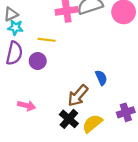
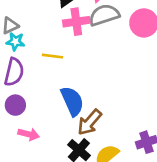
purple circle: (38, 61) -> (15, 105), moved
blue semicircle: (101, 78) -> (72, 101), moved, size x1.6

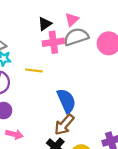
blue semicircle: (72, 101) -> (66, 101), moved

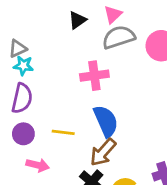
pink cross: (53, 42) -> (94, 76), moved
yellow line: (34, 70) -> (63, 132), moved

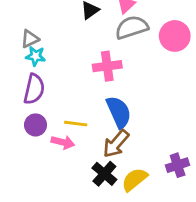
pink arrow: (38, 165) -> (63, 142), moved

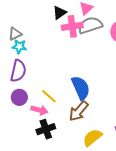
pink cross: (107, 66) -> (72, 26), moved
yellow line: (76, 124) -> (49, 96), turned 35
black cross: (104, 174) -> (46, 129), moved, turned 30

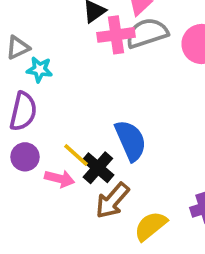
cyan star: (19, 46) -> (40, 69), moved
brown arrow: (79, 111) -> (112, 201), moved
black cross: (46, 129) -> (98, 168), moved, turned -30

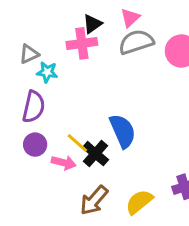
pink cross: (116, 35) -> (82, 43), moved
brown arrow: (112, 201) -> (94, 200), moved

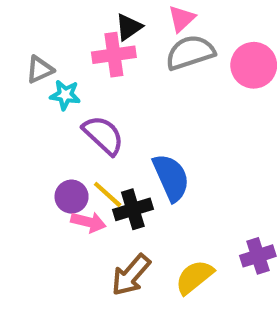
purple semicircle: (34, 107) -> (103, 135), moved, turned -60
purple circle: (35, 145) -> (72, 197), moved
black cross: (95, 154) -> (133, 209), turned 32

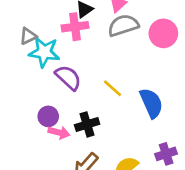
cyan star: (65, 95) -> (44, 52), size x1.6
blue semicircle: (171, 178) -> (151, 103), moved
yellow line: (108, 194) -> (112, 88), moved

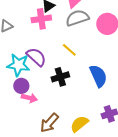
cyan star: (44, 52) -> (18, 65), moved
yellow line: (112, 88) -> (69, 50), moved
black cross: (87, 124) -> (60, 77), moved

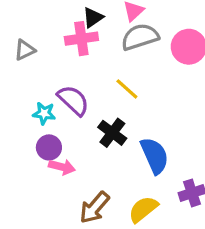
cyan star: (18, 65) -> (44, 113), size x0.6
blue semicircle: (98, 76) -> (155, 156), moved
black cross: (60, 77) -> (112, 133), turned -36

